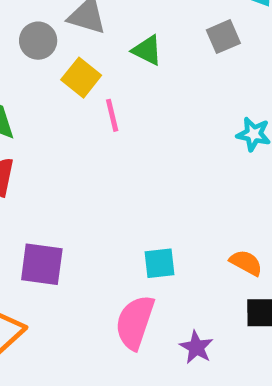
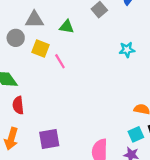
cyan square: (160, 263) -> (136, 134), moved

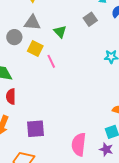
green triangle: (67, 27) -> (60, 32), turned 32

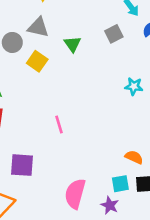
pink line: (51, 61) -> (59, 124), moved

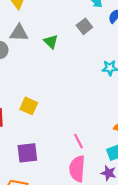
yellow square: (37, 61) -> (29, 106), moved
pink line: (59, 124) -> (79, 141), moved

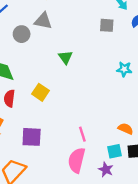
gray square: (84, 26) -> (107, 25), turned 32
green triangle: (51, 42) -> (65, 57), moved

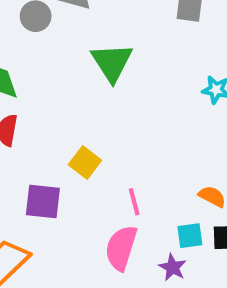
green triangle: (65, 57) -> (112, 62), size x1.6
yellow square: (41, 92) -> (85, 163), moved

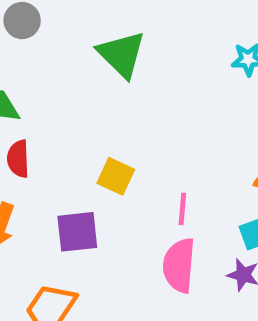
pink line: (134, 202) -> (182, 209), turned 32

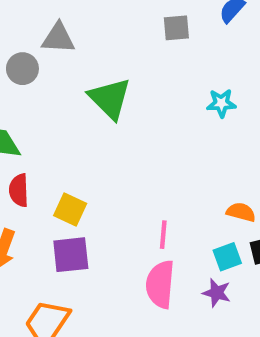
yellow square: (116, 176) -> (70, 210), moved

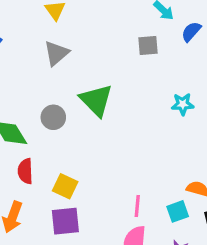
gray triangle: (58, 38) -> (56, 53), turned -44
gray circle: (22, 69) -> (53, 117), moved
cyan square: (227, 257) -> (178, 211), moved

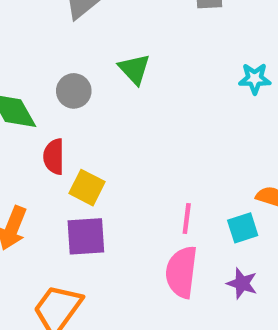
green triangle: (96, 100) -> (134, 69), size x0.7
red semicircle: (25, 171) -> (54, 157), moved

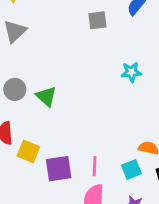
green triangle: (134, 69) -> (46, 96), moved
purple square: (86, 236) -> (59, 169), moved

